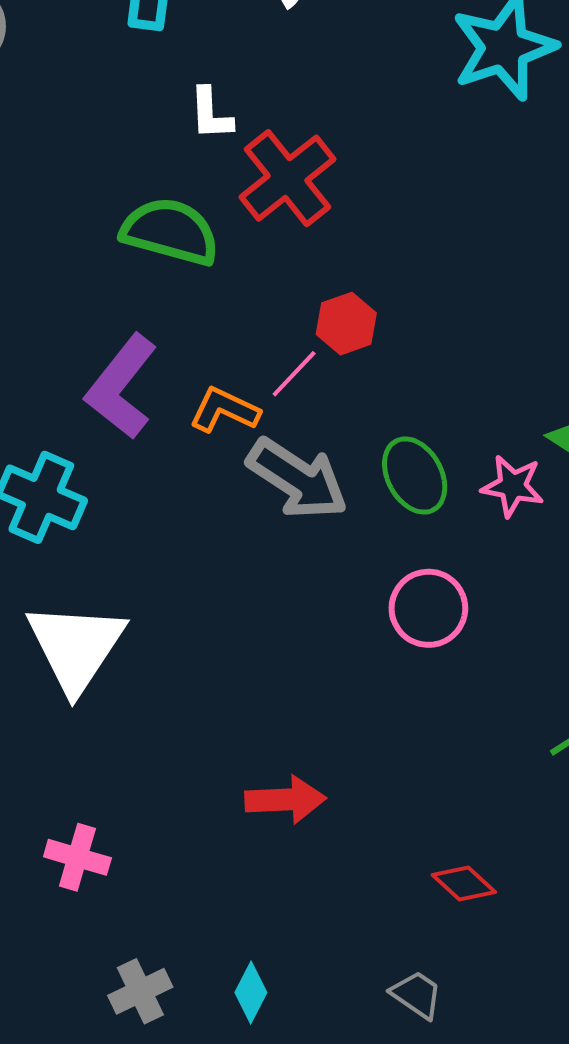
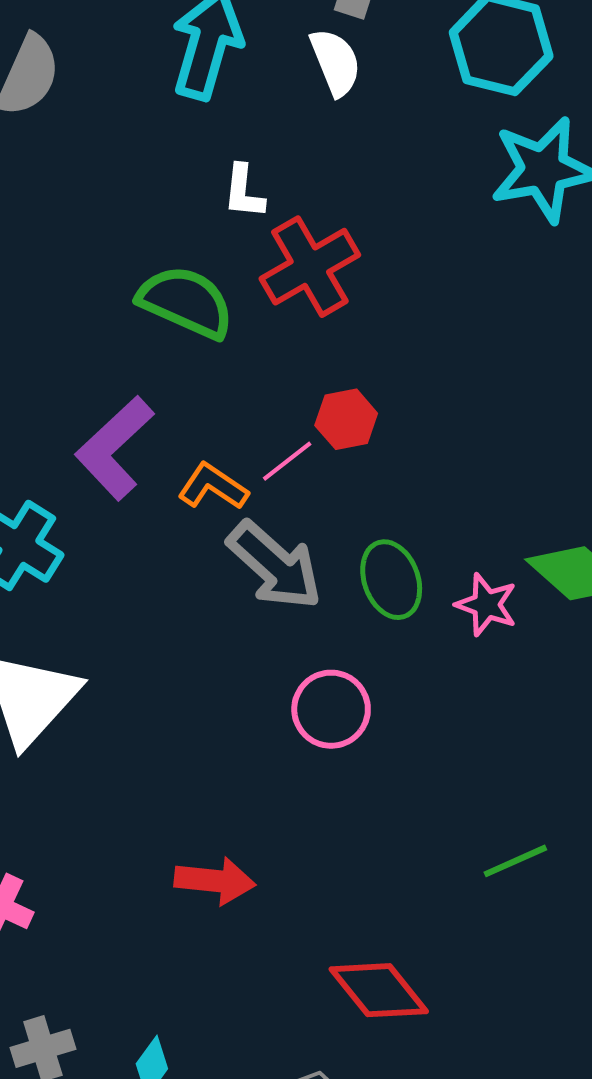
pink circle: (428, 608) -> (331, 709), moved
red diamond: (464, 883) -> (379, 990), size x1.6

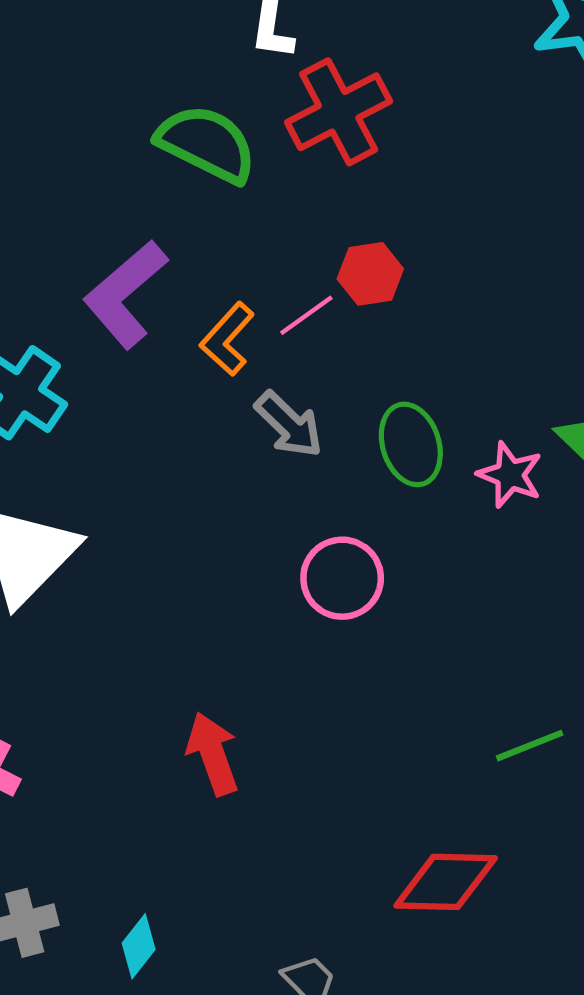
orange L-shape: (213, 487) -> (227, 339), turned -84
gray arrow: (275, 565) -> (289, 425), size x0.7
red arrow: (215, 881) -> (213, 754), turned -118
red diamond: (379, 990) -> (446, 882), moved, turned -52

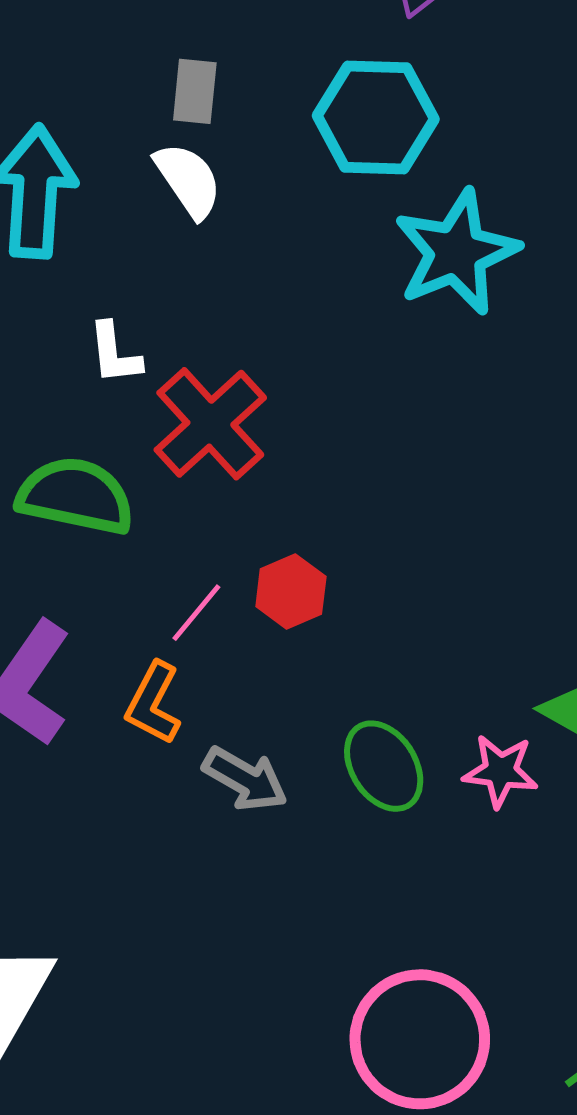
pink line: (306, 315) -> (196, 613), moved
pink circle: (342, 578) -> (420, 1039), moved, size x1.5

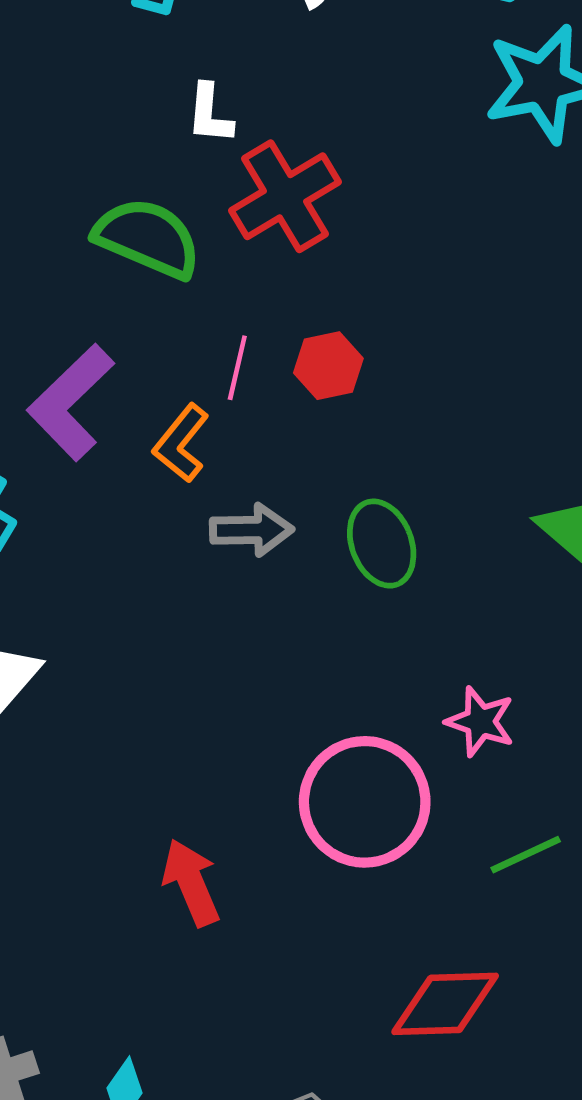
pink line: (196, 613) -> (237, 368), turned -38
pink star: (500, 771) -> (480, 722), moved
gray arrow: (245, 779) -> (252, 530), turned -42

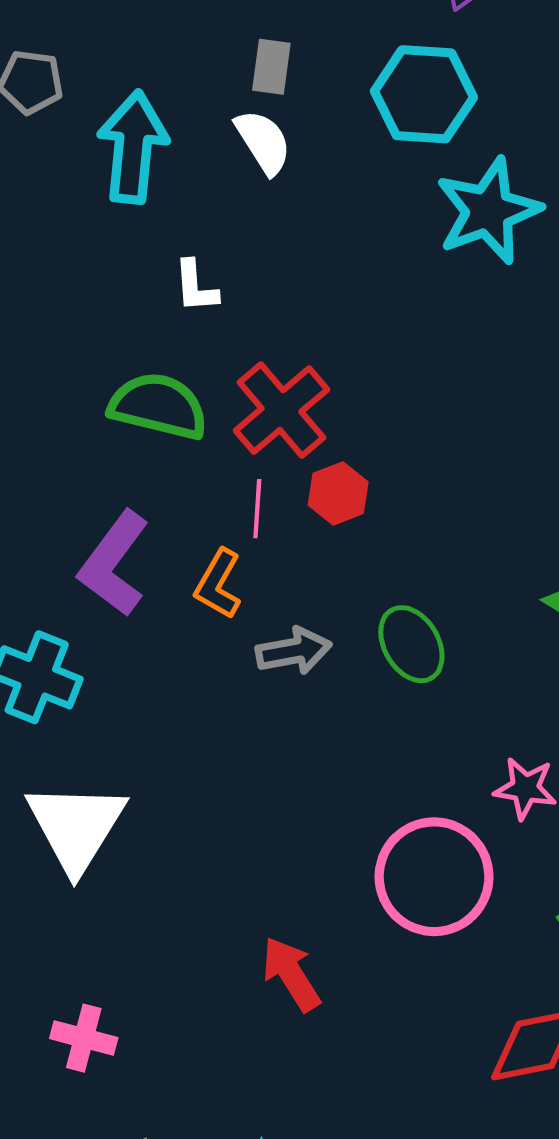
red cross: (285, 196) -> (281, 410), moved

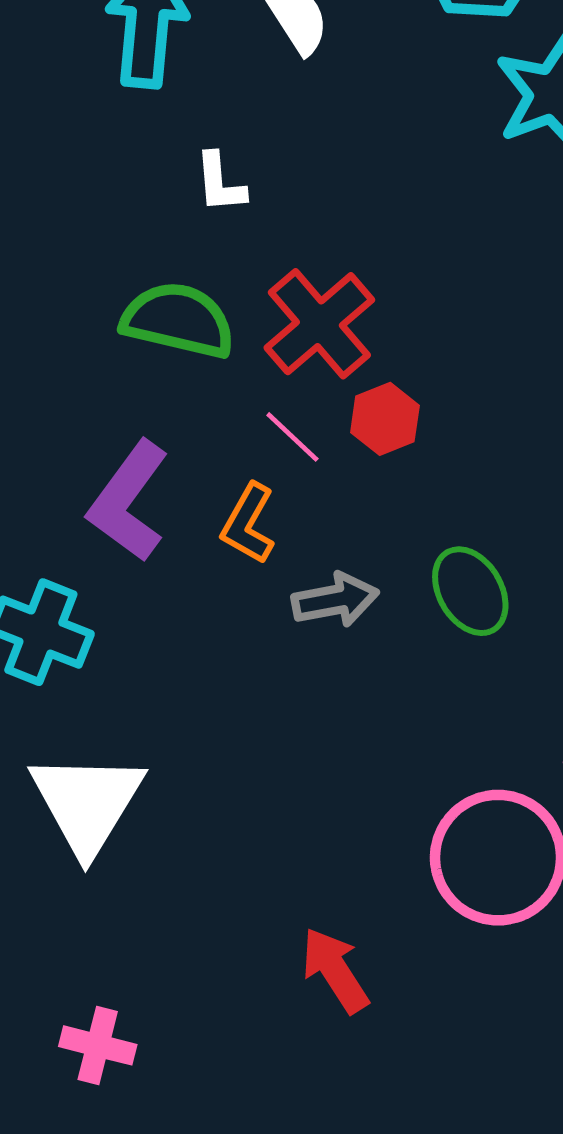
pink line: (257, 509) -> (292, 437), turned -50

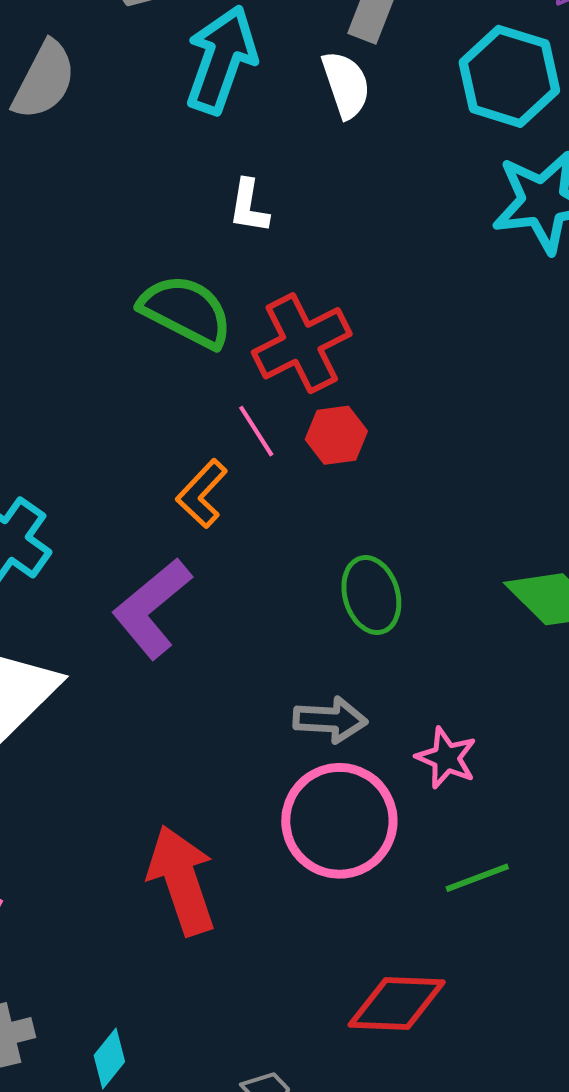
purple L-shape: (128, 501) -> (152, 608), moved
gray arrow: (335, 600) -> (330, 720), moved
red arrow: (335, 970) -> (182, 880), size x1.4

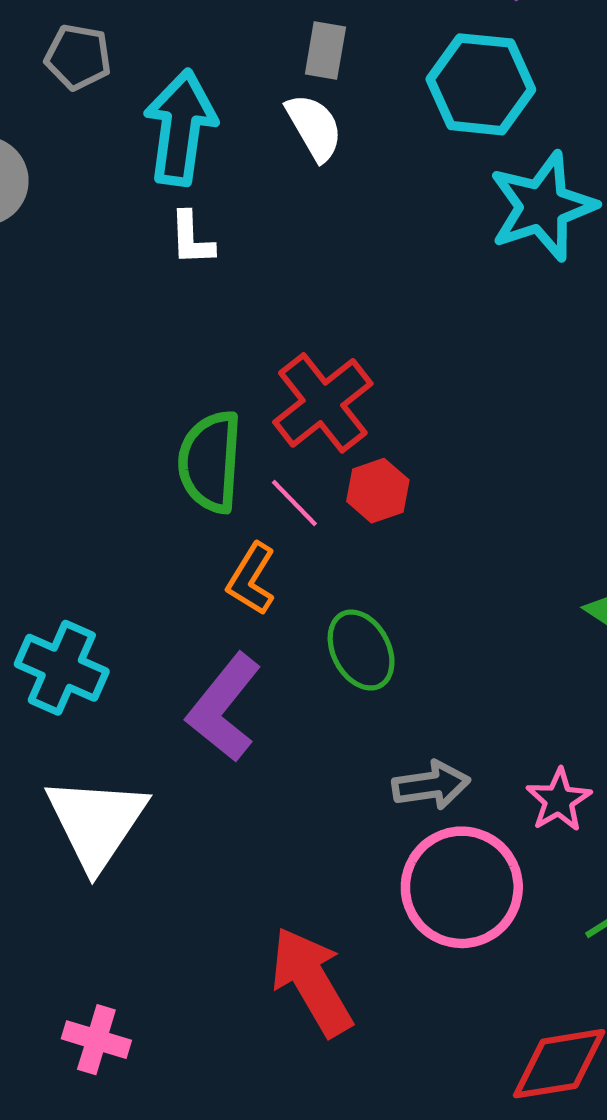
white L-shape: (249, 206) -> (192, 238), moved
green semicircle: (186, 311) -> (210, 462), moved, turned -102
green ellipse: (371, 595) -> (361, 650), moved
pink star: (446, 758) -> (559, 800), turned 30

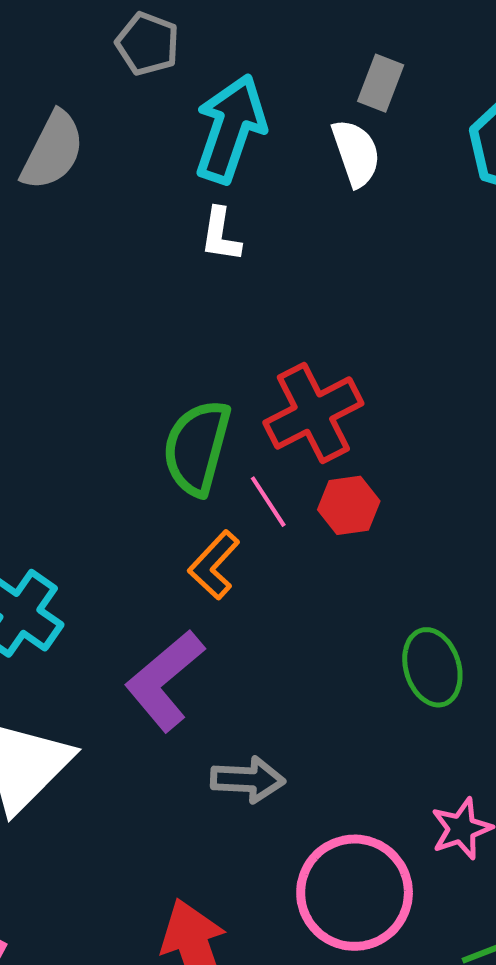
green ellipse: (361, 650) -> (432, 667), moved
gray arrow: (431, 785) -> (248, 780), moved

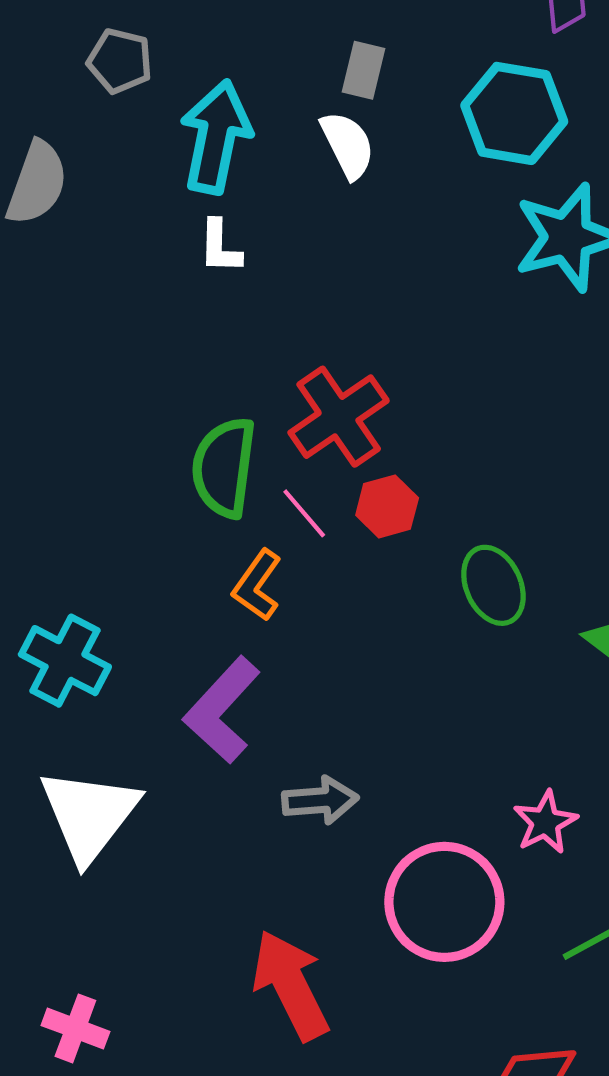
green ellipse: (432, 667) -> (493, 585), moved

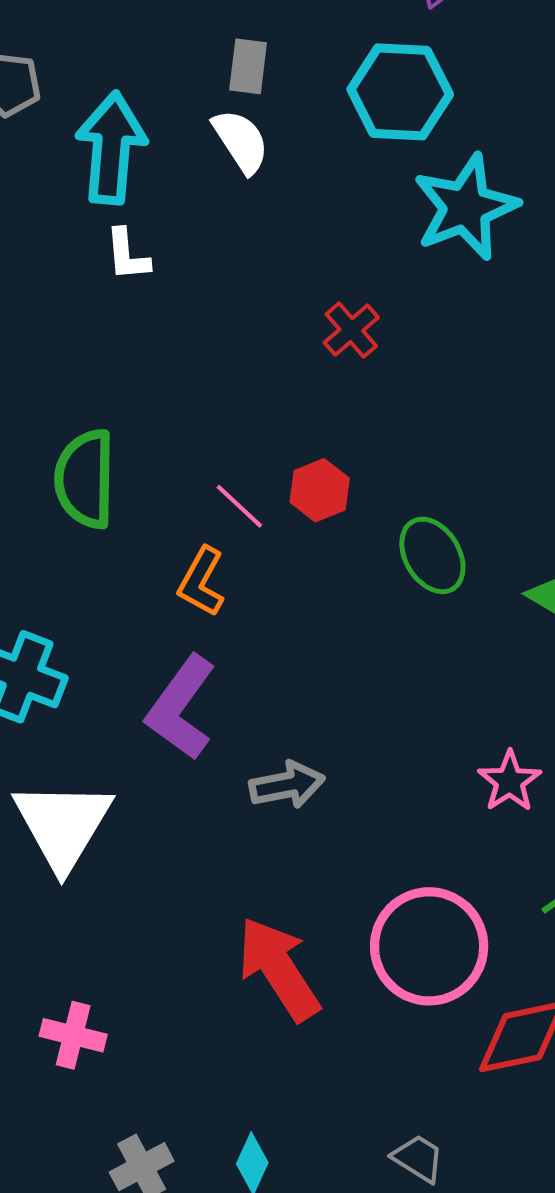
red cross: (339, 417) -> (351, 330), moved, size x0.6
green semicircle: (224, 467) -> (85, 479), moved
pink circle: (444, 902) -> (429, 946), moved

